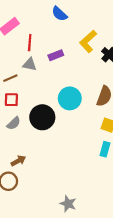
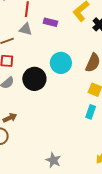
purple rectangle: (56, 55) -> (50, 22), turned 32

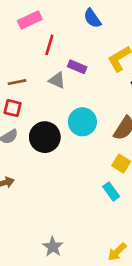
gray triangle: (26, 29) -> (57, 80), moved
cyan rectangle: (91, 112) -> (111, 192), turned -64

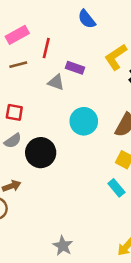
pink rectangle: (30, 20) -> (17, 35), moved
brown line: (17, 82) -> (18, 65), moved
black circle: (45, 137) -> (41, 153), moved

